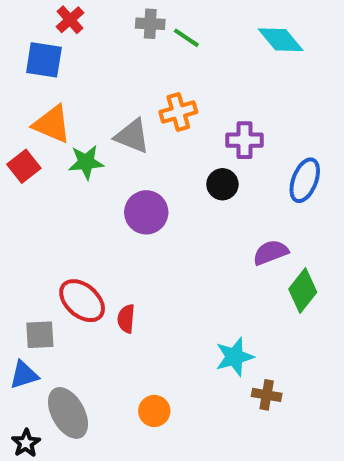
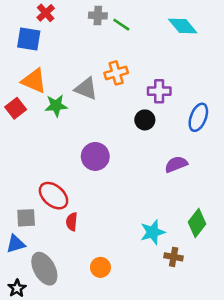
purple circle: (146, 212) -> (95, 156), moved
green diamond: (303, 291) -> (197, 223), moved
red semicircle: (126, 319) -> (72, 222), moved

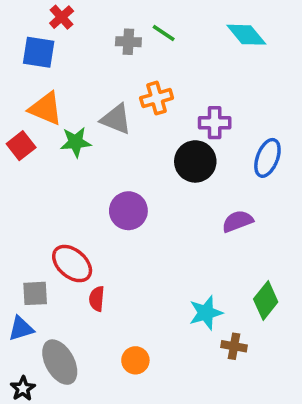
gray cross: (98, 16) -> (128, 42), moved
black circle: (145, 120) -> (195, 161), size x1.5

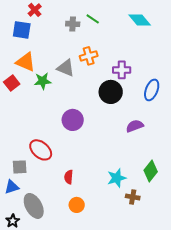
red semicircle: (97, 299) -> (69, 177), moved

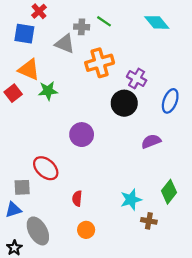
orange cross: (89, 56) -> (100, 63), size x1.4
gray triangle: (66, 68) -> (65, 44), moved
purple cross: (122, 70) -> (137, 78), turned 30

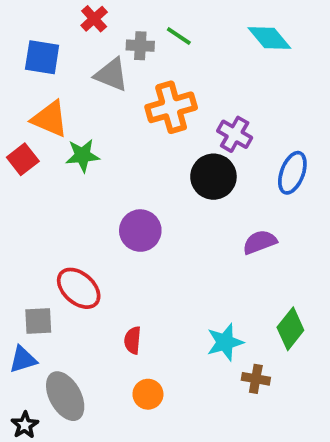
red cross: (39, 11) -> (94, 19), moved

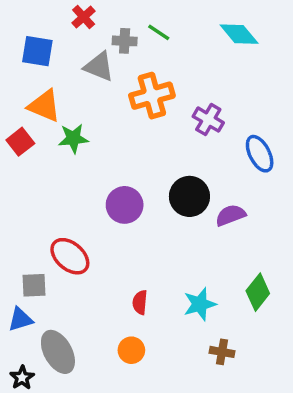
blue ellipse: (292, 173) -> (260, 154), turned -48
black circle: (213, 177) -> (189, 196), moved
red semicircle: (133, 340) -> (140, 302), moved
brown cross: (256, 379) -> (222, 352), moved

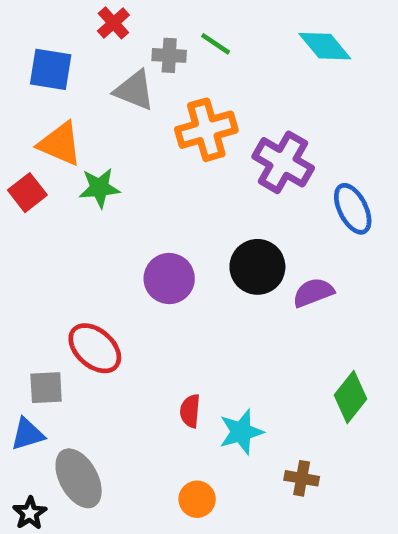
purple cross: (208, 120) -> (283, 162), size x1.4
cyan star: (200, 304) -> (241, 432), moved
orange circle: (131, 350) -> (197, 499), moved

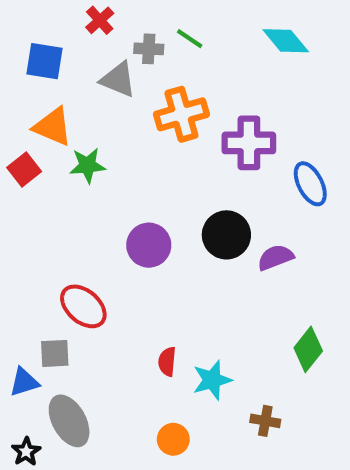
purple cross: (283, 162) -> (249, 143), turned -30
gray square: (46, 388) -> (55, 353), moved

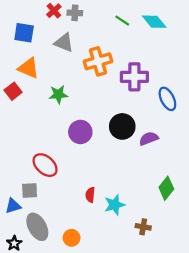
green line: (190, 39) -> (122, 21), moved
gray cross: (149, 49) -> (75, 13), moved
green star: (87, 165) -> (58, 94), moved
orange circle: (173, 439) -> (72, 238), moved

